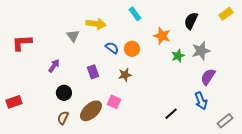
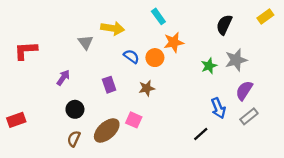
orange star: (162, 36) -> (174, 42), moved, turned -30
blue arrow: (201, 101) -> (218, 108), moved
gray rectangle: (225, 121) -> (249, 116), moved

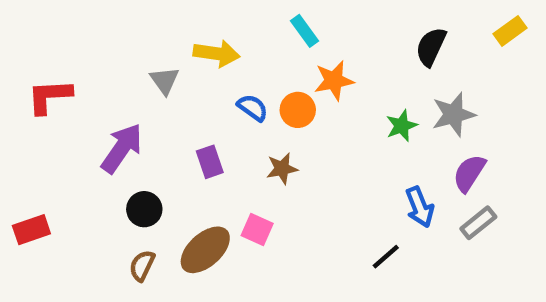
purple arrow: (63, 78) -> (122, 148), size x1.6

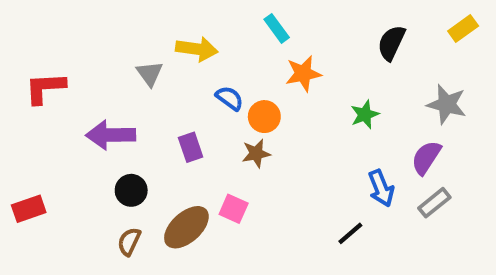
orange circle: (298, 110) -> (264, 117), moved
gray star: (453, 114) -> (447, 104), moved, turned 30
purple arrow: (122, 148) -> (111, 135), turned -126

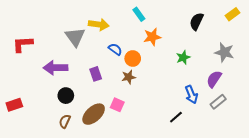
gray triangle: (150, 74) -> (75, 37), size x1.5

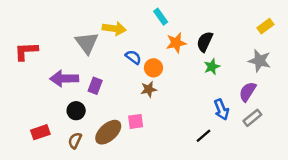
yellow rectangle: (233, 14) -> (265, 26), moved
black semicircle: (197, 21) -> (205, 42), moved
purple rectangle: (96, 74) -> (95, 86), moved, turned 40
red rectangle: (14, 105) -> (40, 132), moved
pink square: (117, 105) -> (136, 121), turned -32

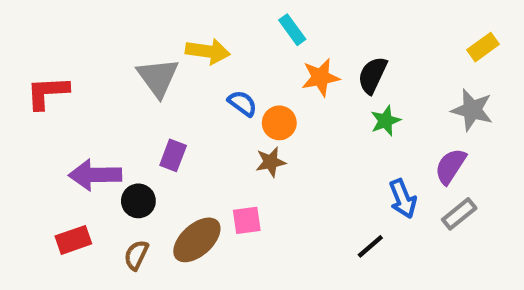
purple arrow: (64, 79) -> (95, 175), moved

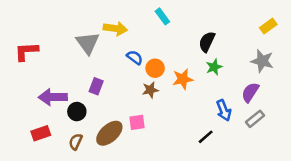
orange star: (320, 77) -> (183, 79), moved

